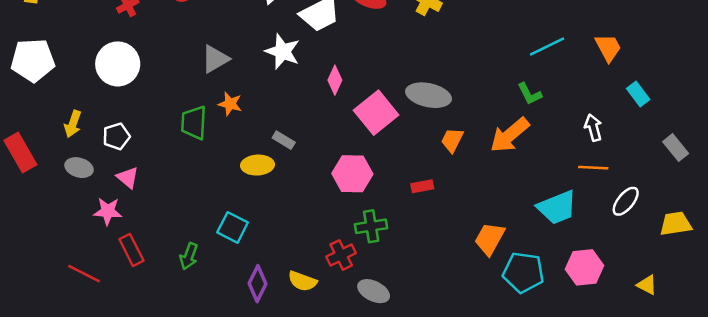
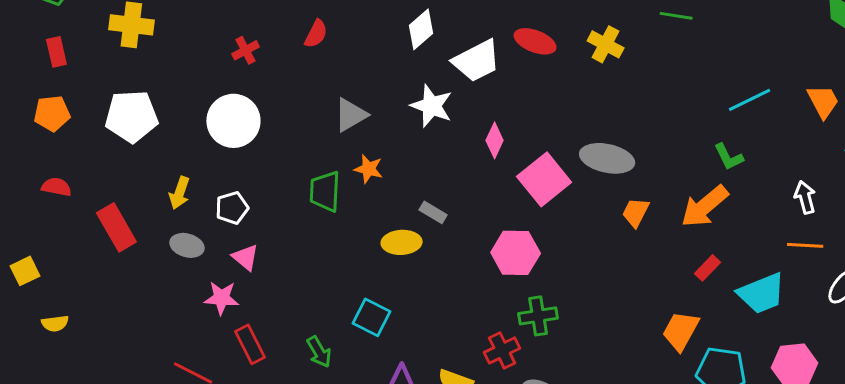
red rectangle: (422, 186) -> (708, 268), moved, turned -35
green arrow: (189, 256) -> (319, 352), turned -50

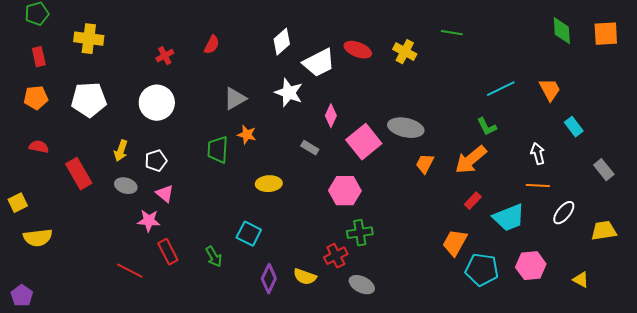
gray rectangle: (433, 212) -> (310, 148), moved
yellow semicircle: (55, 323) -> (38, 238), size x1.6

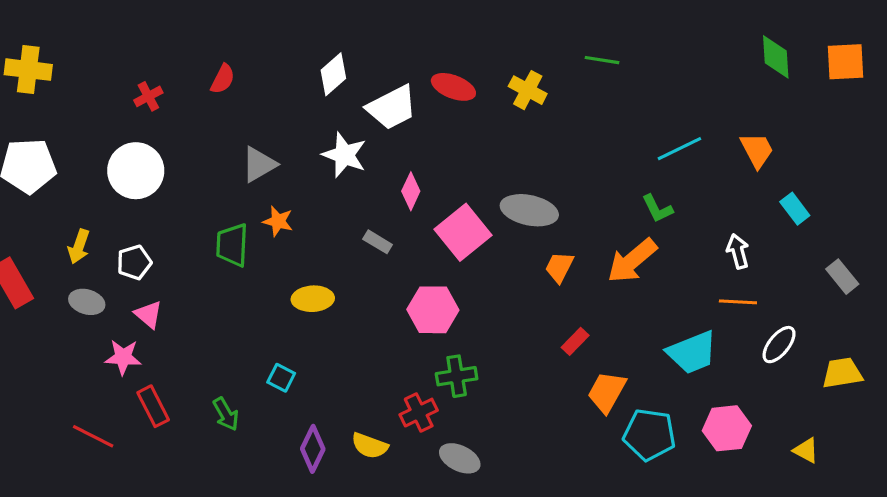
red rectangle: (473, 201) -> (575, 341), moved
cyan square: (249, 234) -> (281, 378), size x0.7

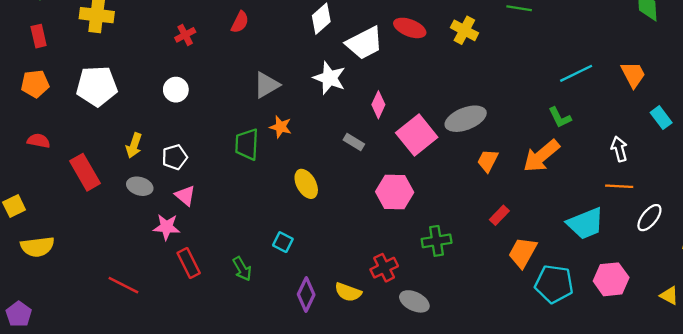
white circle: (136, 171) -> (176, 90), size x0.6
gray ellipse: (529, 210) -> (466, 119), turned -33
yellow ellipse: (313, 299) -> (306, 184), turned 64
green cross: (457, 376) -> (437, 241), moved
red line: (93, 436) -> (123, 285), moved

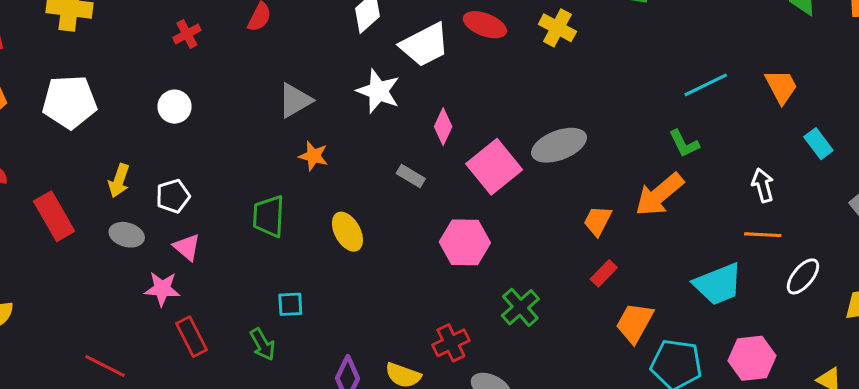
green trapezoid: (247, 144) -> (269, 216), moved
orange trapezoid: (488, 161) -> (598, 221), moved
green cross: (437, 241) -> (520, 307), turned -32
cyan square: (283, 242) -> (290, 304), moved, turned -30

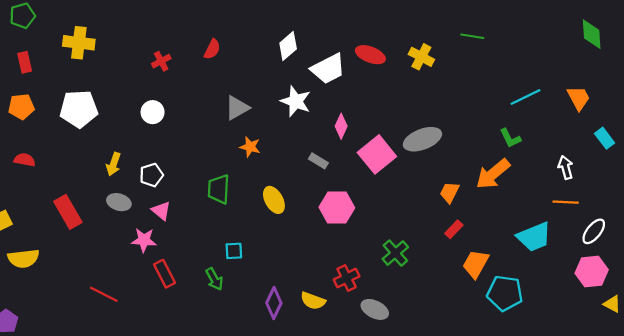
red rectangle: (54, 216) -> (68, 212), moved
pink hexagon: (465, 242) -> (337, 208), moved
pink hexagon: (752, 358) -> (592, 271), moved

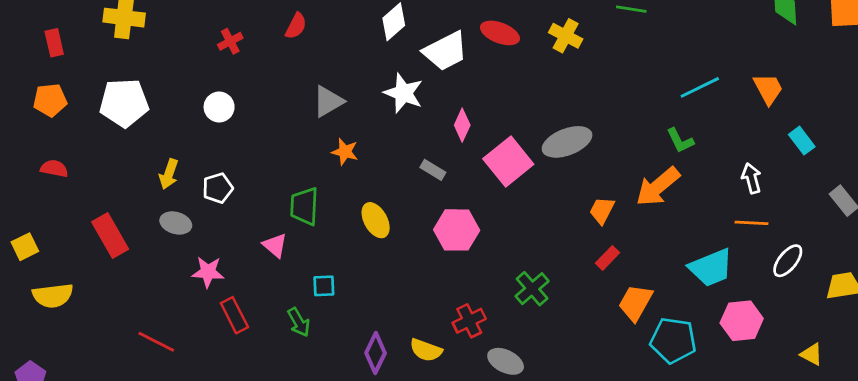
pink triangle: (161, 211) -> (275, 245), moved
pink hexagon: (592, 271) -> (742, 321), moved

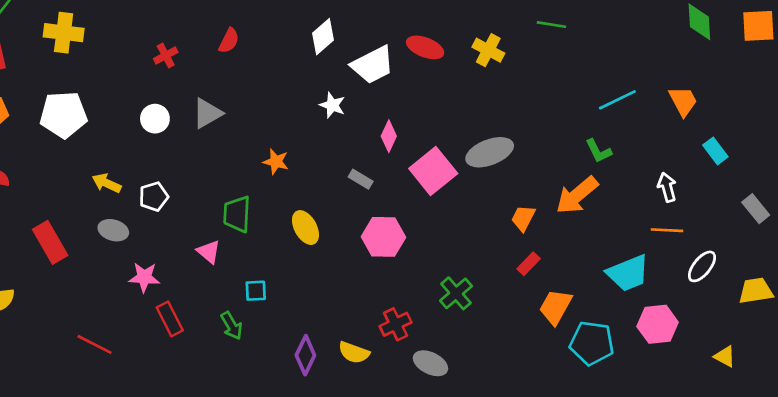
white star: (404, 93) -> (332, 105), size x0.7
gray triangle: (328, 101) -> (207, 113), moved
yellow arrow: (169, 174) -> (107, 183), turned 96

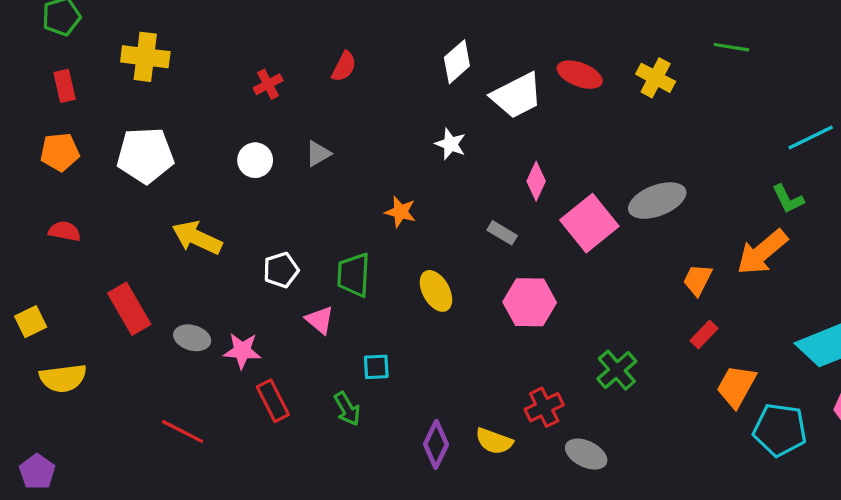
white star: (332, 105) -> (451, 144), moved
gray triangle: (207, 113) -> (318, 154), size x0.7
yellow arrow: (107, 183) -> (197, 238), size x1.4
white pentagon: (154, 197) -> (281, 270), moved
gray ellipse: (113, 230) -> (192, 338), moved

